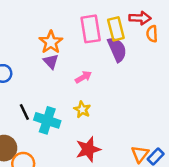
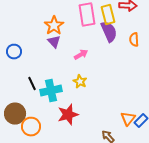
orange semicircle: (152, 34) -> (134, 40), moved
cyan cross: (47, 120) -> (51, 91), turned -30
red star: (88, 149) -> (68, 115), moved

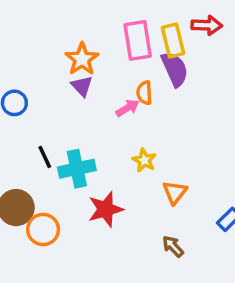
orange semicircle: (134, 40) -> (144, 93), moved
yellow star: (80, 82) -> (144, 160), moved
orange triangle: (128, 119) -> (175, 192), moved

